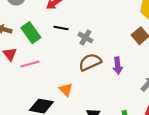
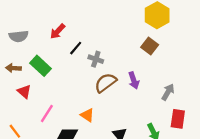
black line: (61, 28) -> (76, 48), moved, turned -48
pink line: (30, 64) -> (47, 114), moved, turned -30

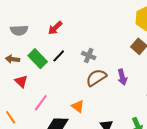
black line: (76, 48) -> (59, 56), moved

